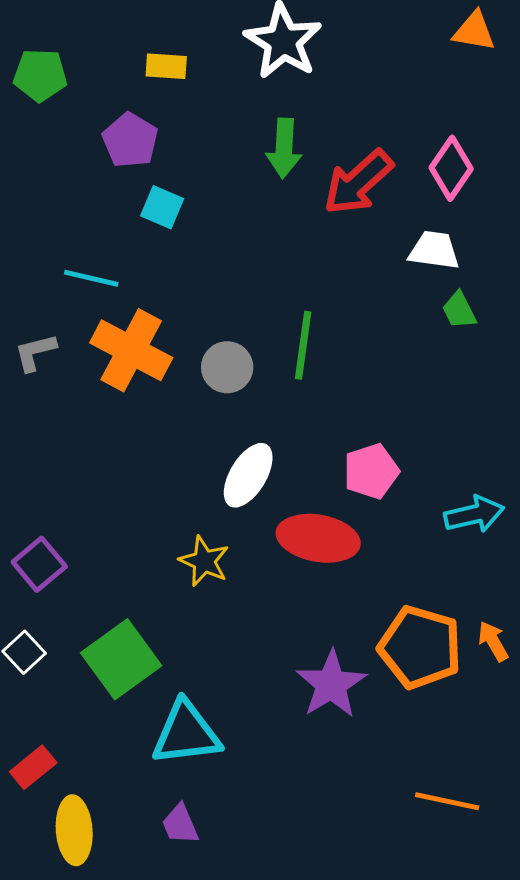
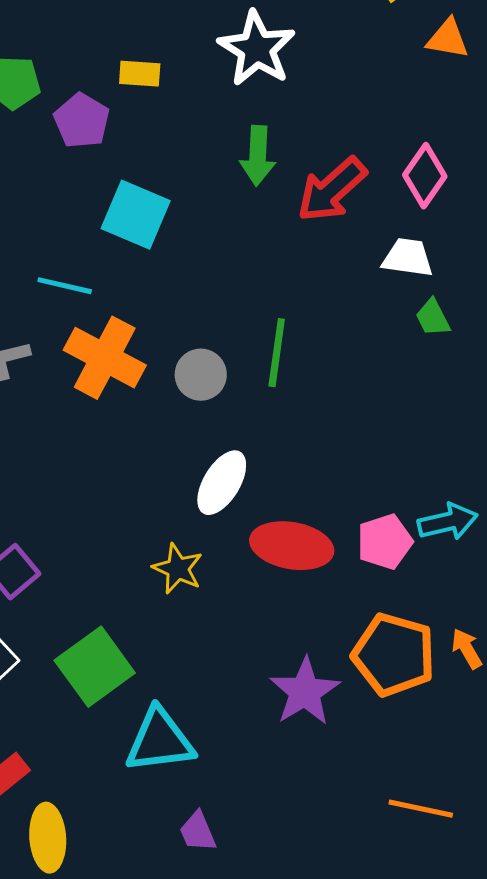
purple pentagon: (130, 140) -> (82, 121), moved
cyan square: (162, 207) -> (136, 215), size x1.6
pink pentagon: (371, 471) -> (385, 542), moved
purple trapezoid: (180, 824) -> (198, 832), moved

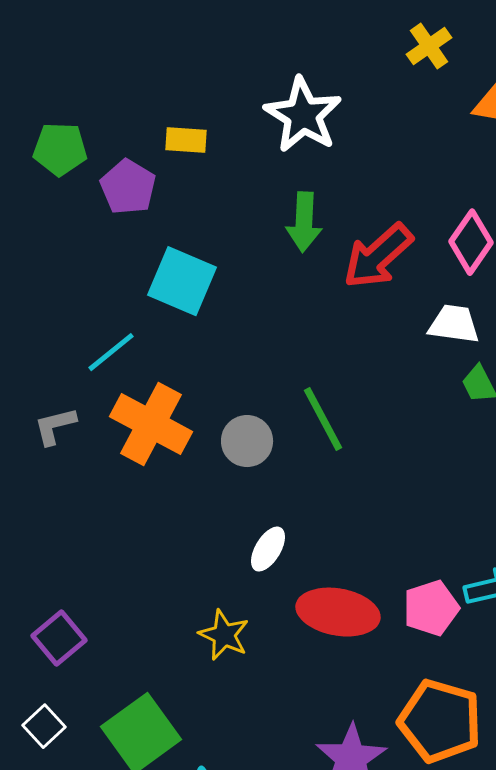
cyan line: (65, 286) -> (111, 352), turned -52
green line: (277, 353) -> (323, 419), turned -36
white ellipse: (222, 483) -> (268, 549), size x0.7

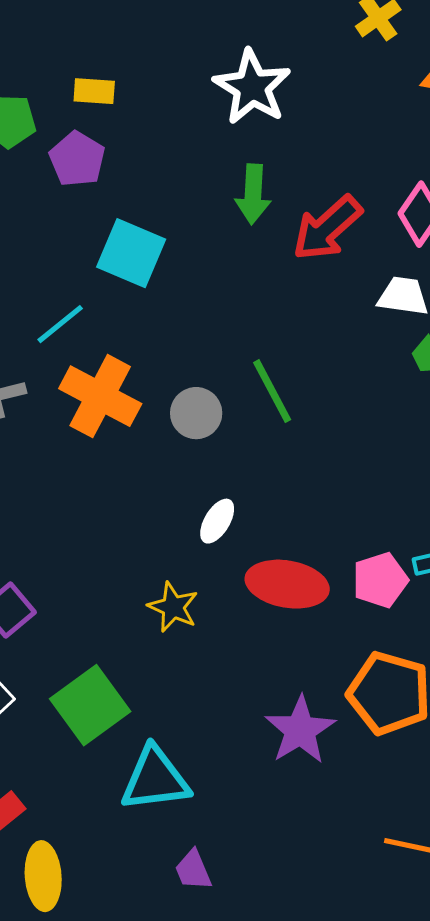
yellow rectangle: (186, 140) -> (94, 91), moved

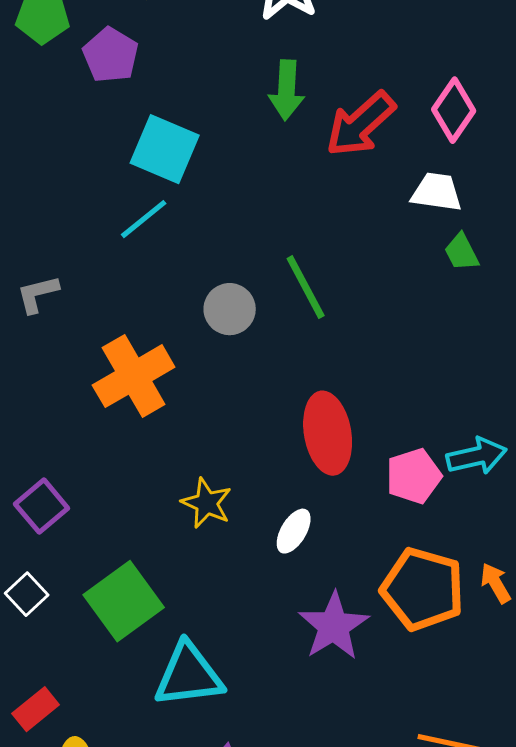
cyan line: (60, 324) -> (144, 219), moved
orange cross: (100, 396) -> (134, 376), moved, turned 32
white ellipse: (217, 521) -> (294, 531), moved
red ellipse: (287, 584) -> (328, 433), moved, turned 70

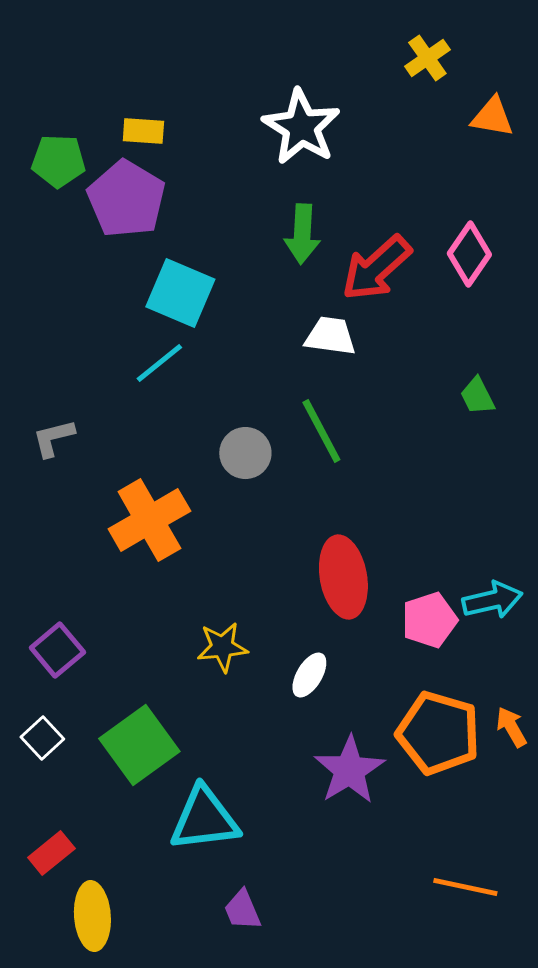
purple pentagon: (111, 55) -> (126, 199), size x1.4
white trapezoid: (437, 192) -> (330, 336), moved
yellow star: (207, 503) -> (222, 647), turned -30

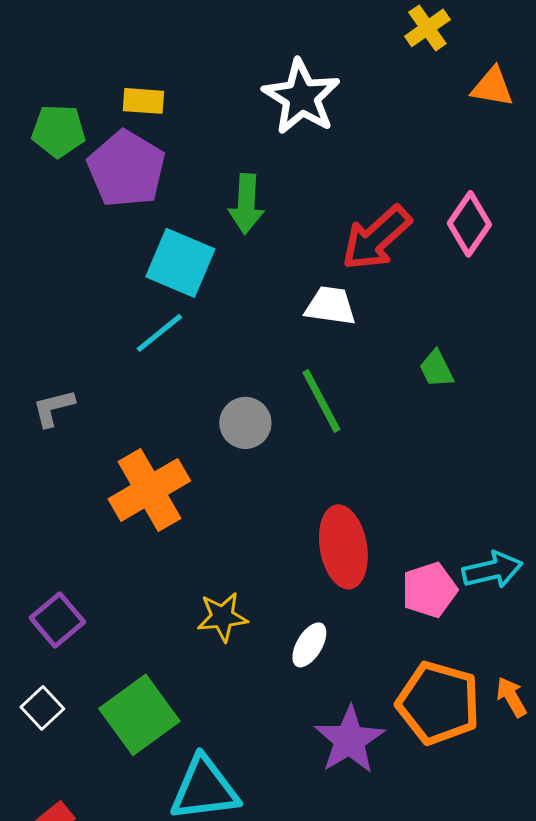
green arrow: (302, 234) -> (246, 204), moved
green trapezoid: (477, 396) -> (436, 369), moved

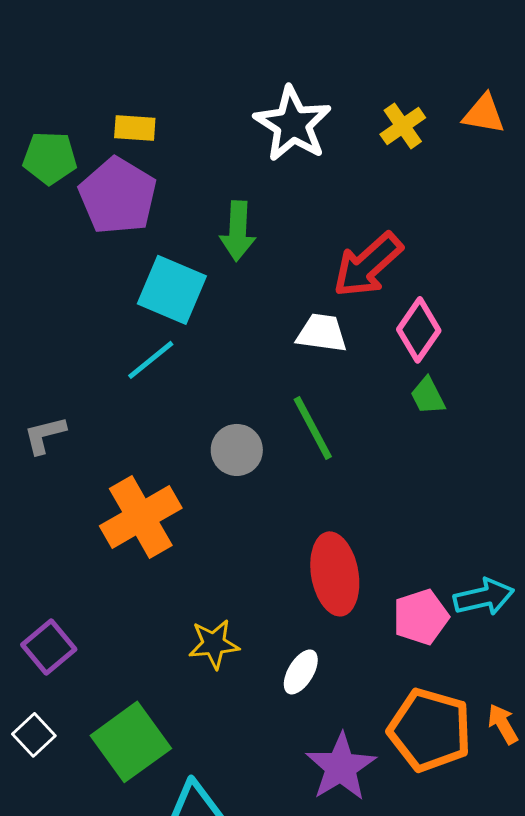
yellow cross: (427, 28) -> (403, 126), moved
pink diamond: (469, 224) -> (419, 330), moved

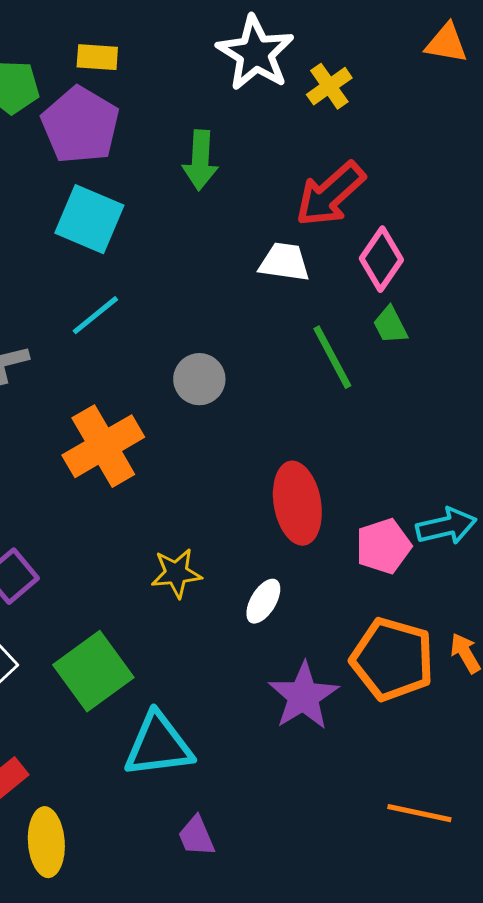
yellow cross: (403, 126) -> (329, 86), moved
cyan square: (172, 290) -> (89, 219), moved
cyan line: (151, 360) -> (95, 315), moved
green line: (313, 428) -> (332, 357), moved

